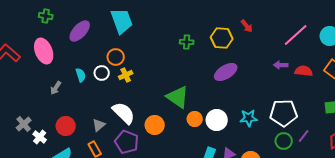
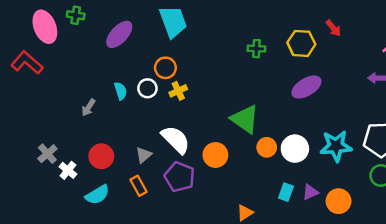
pink ellipse: (44, 51) -> (45, 27), moved
cyan star: (249, 118) -> (336, 146), size x1.4

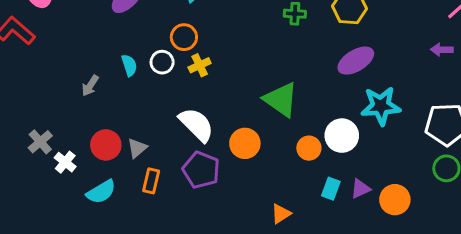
cyan star: (336, 146) -> (381, 106), moved
orange circle: (267, 147) -> (309, 148), moved
gray triangle: (144, 155) -> (137, 148), moved
orange rectangle: (138, 186) -> (151, 181), turned 42

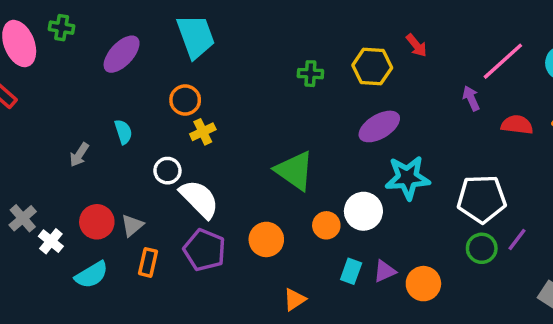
purple arrow: (442, 50) -> (471, 98), moved, turned 65
white circle: (162, 62) -> (167, 171), moved
orange circle: (245, 143) -> (266, 239), moved

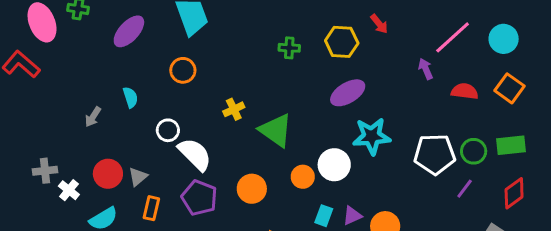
yellow cross: (203, 132) -> (234, 109), moved
gray cross: (23, 218) -> (45, 171), turned 35
green circle: (482, 248) -> (474, 151), moved

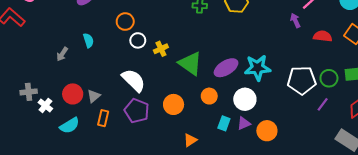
purple ellipse: (348, 93) -> (226, 68), moved
white circle: (168, 130) -> (138, 40), moved
white circle: (334, 165) -> (245, 99), moved

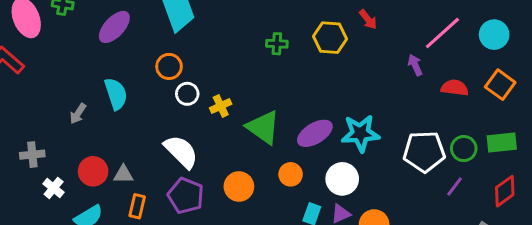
cyan semicircle: (88, 40) -> (116, 94), size x1.5
gray cross: (29, 92) -> (32, 155), moved
gray triangle: (94, 96) -> (123, 174), turned 40

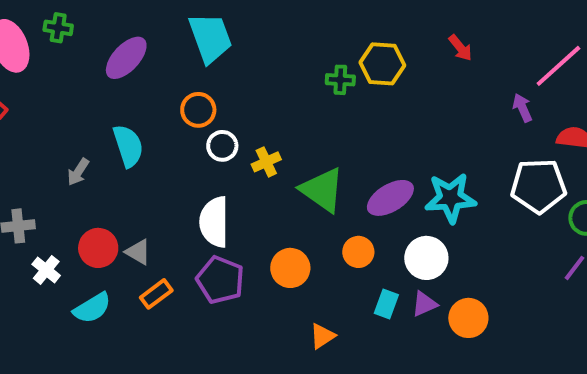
yellow hexagon: (330, 38) -> (382, 64), moved
white semicircle: (181, 152) -> (214, 222), turned -135
white pentagon: (424, 152) -> (538, 186), moved
gray triangle: (123, 174) -> (138, 252), turned 30
orange rectangle: (137, 206) -> (156, 294), turned 40

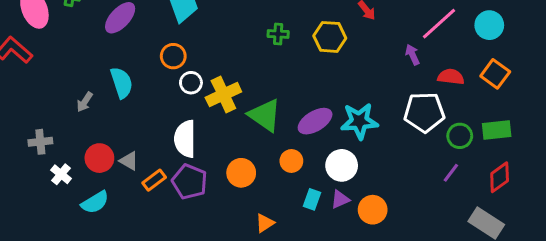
yellow hexagon: (382, 64) -> (330, 37), moved
yellow cross: (266, 162) -> (223, 95), size x1.6
orange rectangle: (156, 294) -> (154, 180), moved

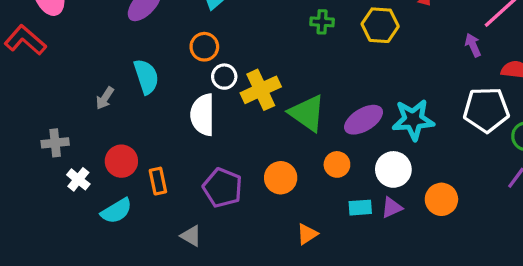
white semicircle: (185, 139) -> (203, 115), moved
gray triangle: (129, 161) -> (191, 236), moved
orange rectangle: (154, 180) -> (158, 181), moved, turned -65
cyan rectangle: (312, 199) -> (360, 208), turned 66
orange circle: (373, 210) -> (441, 199), moved

